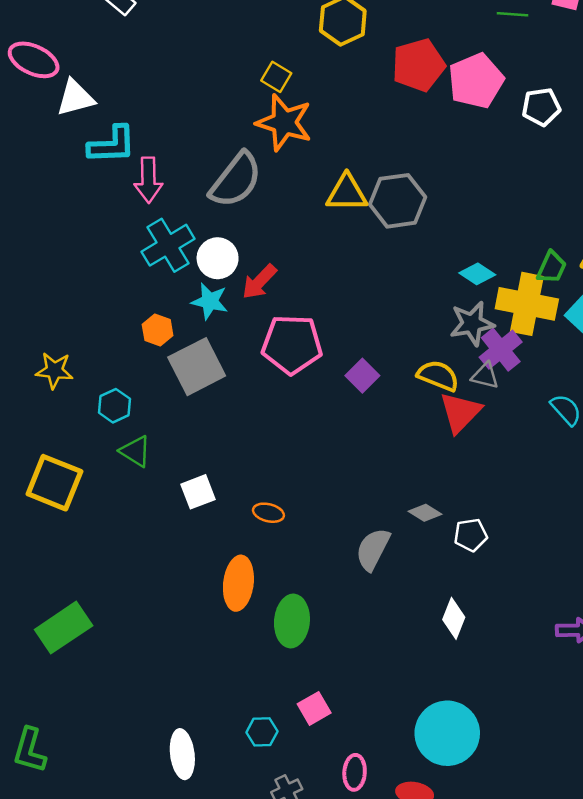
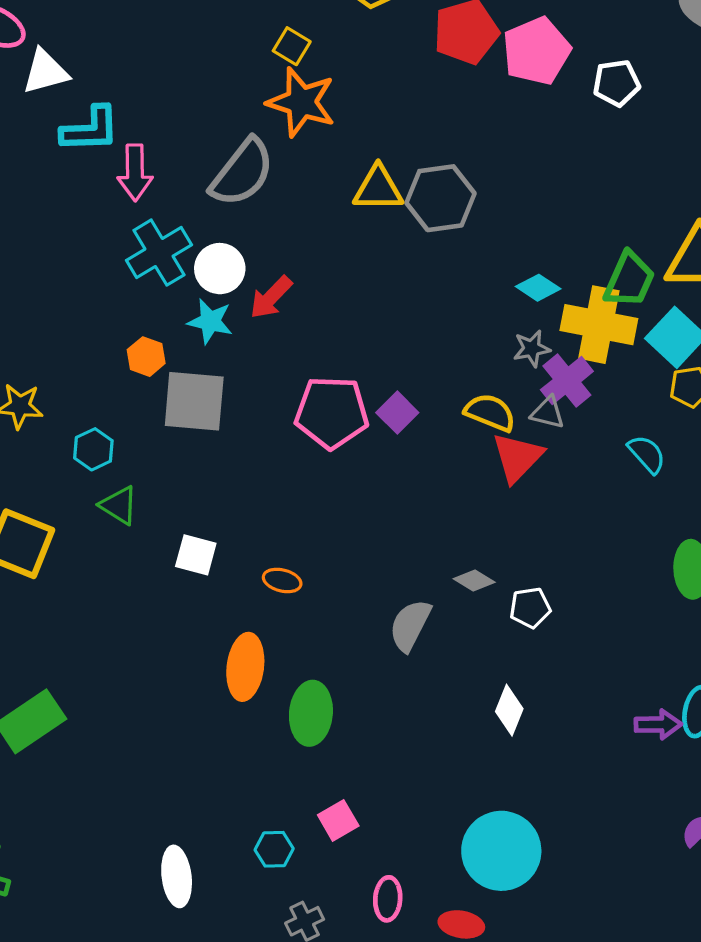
green trapezoid: (552, 267) -> (629, 280), size x1.4
gray star: (472, 323) -> (532, 349), size x0.7
pink pentagon: (292, 344) -> (332, 413), moved
gray square: (197, 367) -> (194, 401), turned 32
white square: (198, 492) -> (196, 555), turned 36

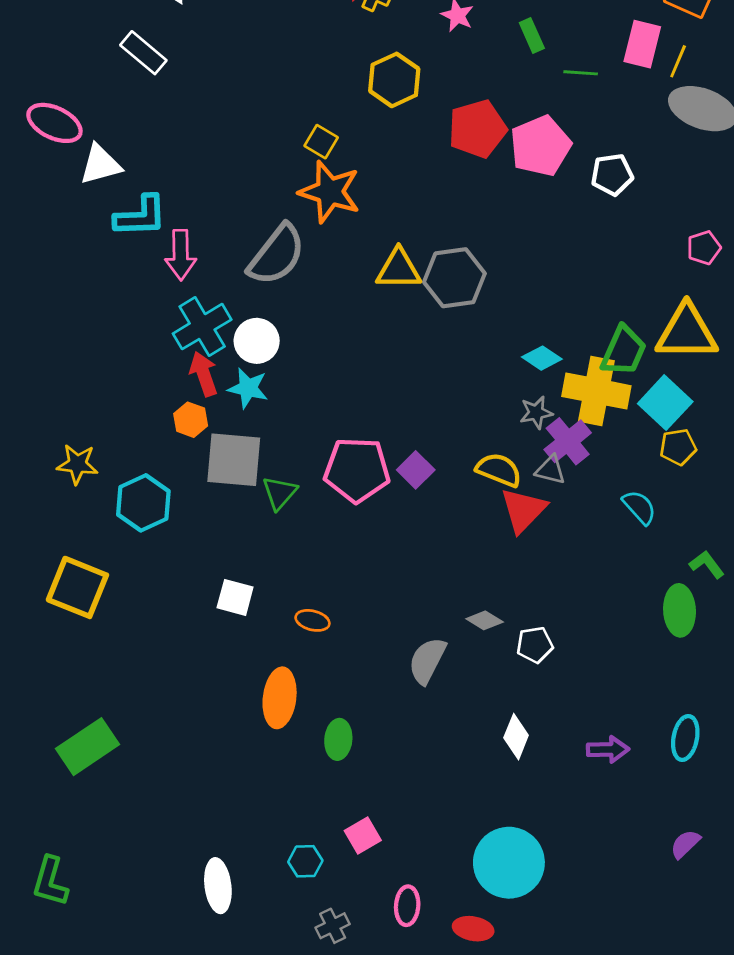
red arrow: (271, 297) -> (204, 374), moved, turned 117
cyan hexagon: (93, 449) -> (143, 503), size x1.5
green triangle: (119, 505) -> (280, 493), moved, turned 39
green ellipse: (311, 713) -> (338, 739), size x0.7
purple arrow: (658, 724) -> (608, 749), moved

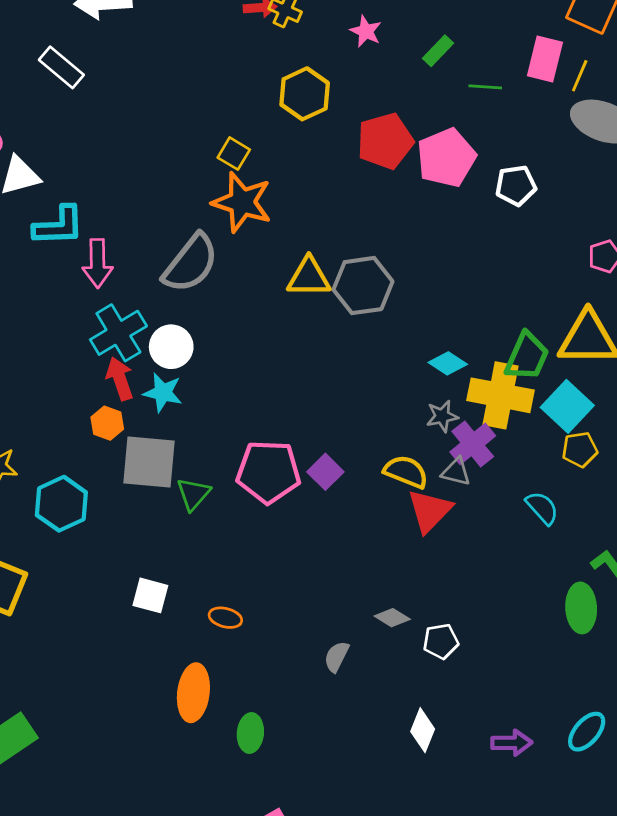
green rectangle: (532, 36) -> (438, 51), turned 68
gray semicircle: (427, 661) -> (337, 657), size x0.7
cyan ellipse: (685, 738) -> (587, 732), turned 30

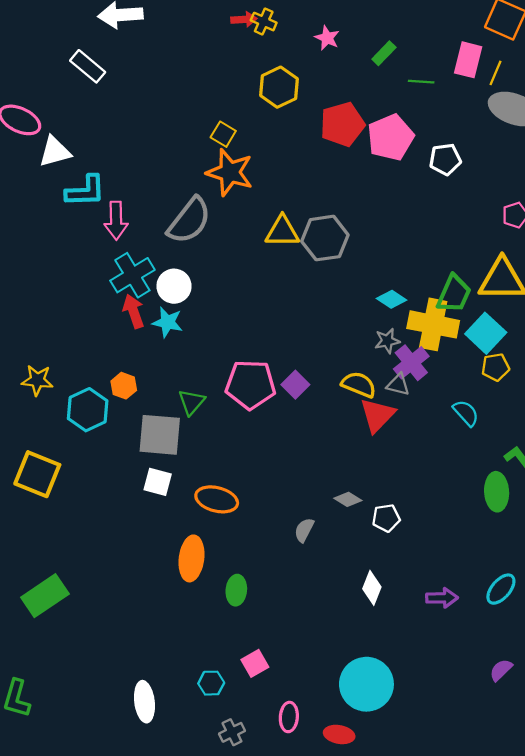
orange hexagon: (107, 423) -> (124, 386), moved
gray square: (149, 462) -> (160, 435), moved
orange ellipse: (225, 618) -> (217, 499), size x1.6

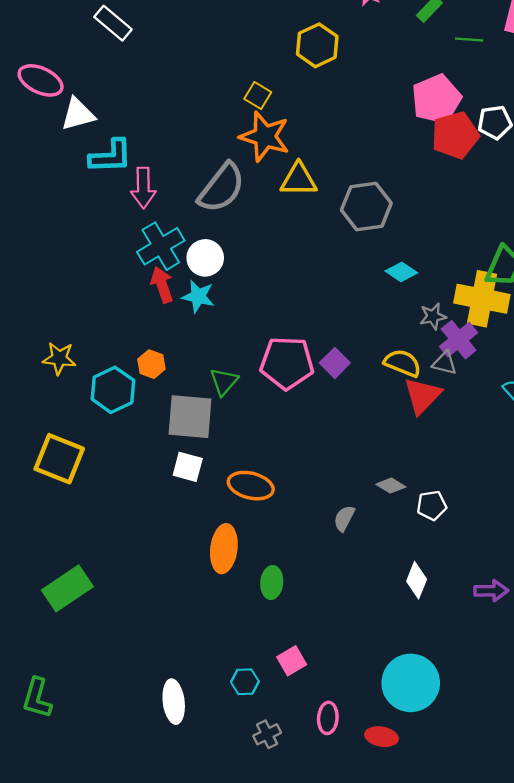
red pentagon: (342, 124) -> (455, 135), moved
yellow triangle: (282, 231) -> (299, 180), moved
cyan diamond: (392, 299) -> (401, 272), moved

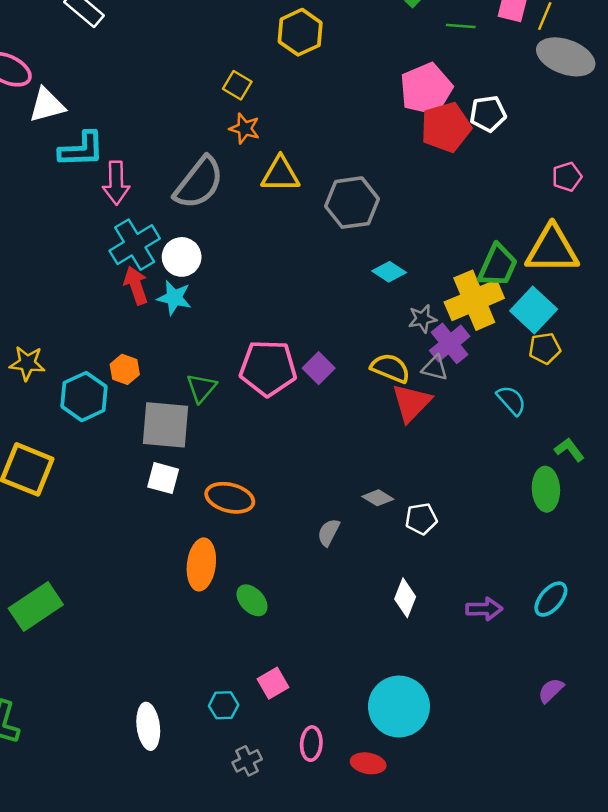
orange star: (265, 136) -> (245, 128), size x0.6
yellow cross: (482, 299) -> (474, 300), turned -34
green ellipse: (272, 583) -> (252, 600), turned -48

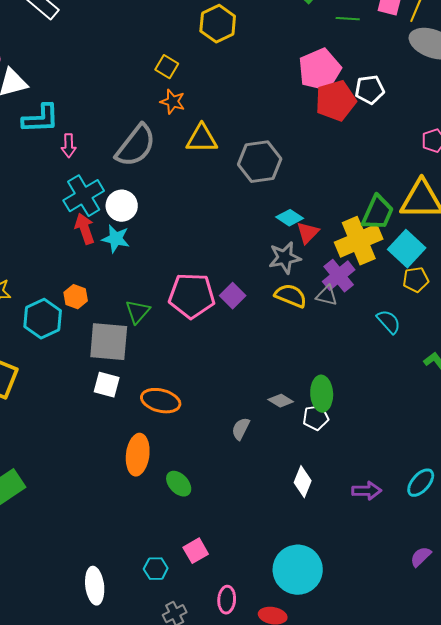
pink arrow: (116, 183) -> (69, 146), size x0.7
gray star: (422, 319) -> (285, 258), moved, size x1.4
red triangle: (411, 403) -> (308, 233), moved, size x0.7
green ellipse: (546, 489) -> (322, 394), moved

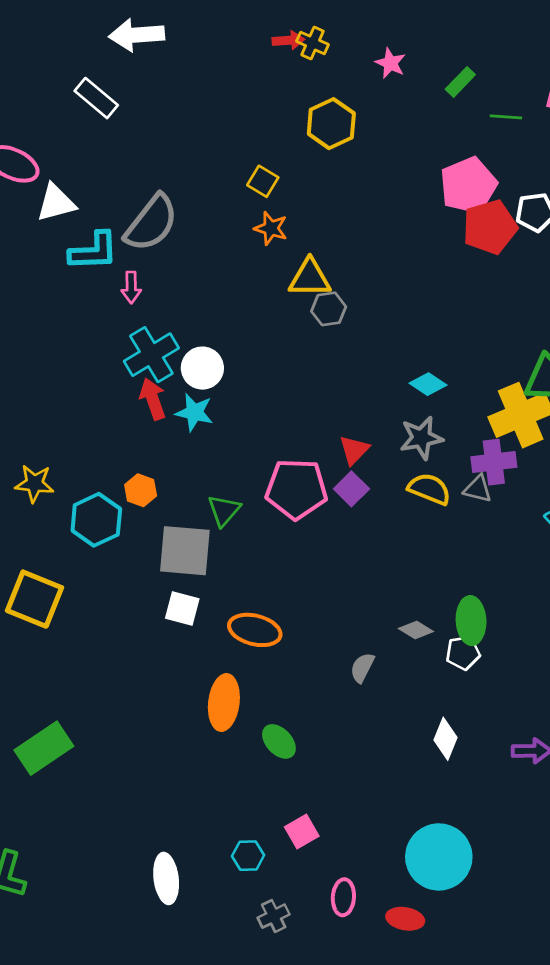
gray semicircle: (136, 146) -> (151, 223), moved
gray hexagon: (260, 162) -> (329, 309), moved, size x0.6
red triangle: (308, 233) -> (354, 450), moved
purple cross: (339, 276) -> (494, 462), turned 32

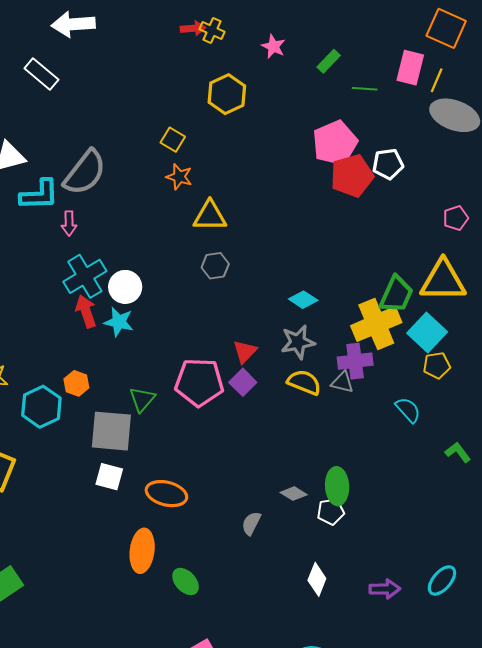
gray hexagon: (329, 309) -> (215, 266), moved

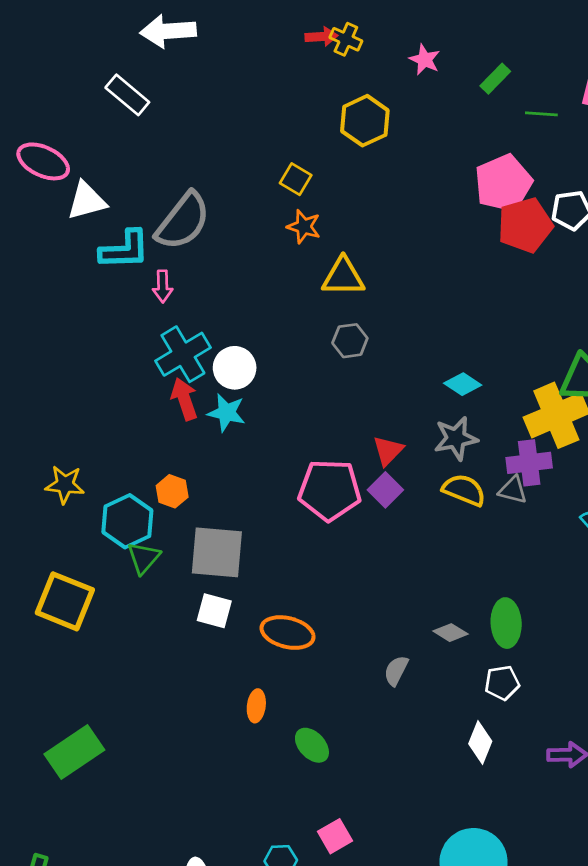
green triangle: (142, 399) -> (144, 558), moved
white pentagon: (331, 512) -> (502, 683), moved
orange ellipse: (142, 551) -> (256, 706), size x0.6

